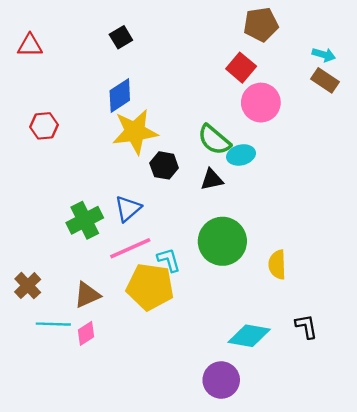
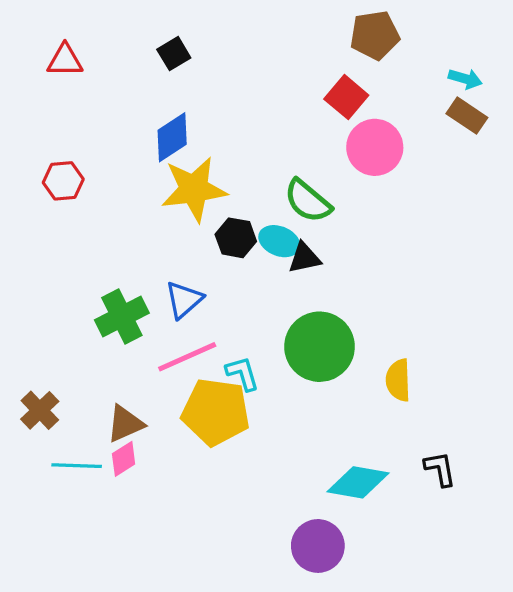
red triangle: (30, 45) -> (65, 60), moved
cyan ellipse: (241, 155) -> (279, 241), moved, turned 36
pink diamond: (86, 333) -> (124, 459), moved

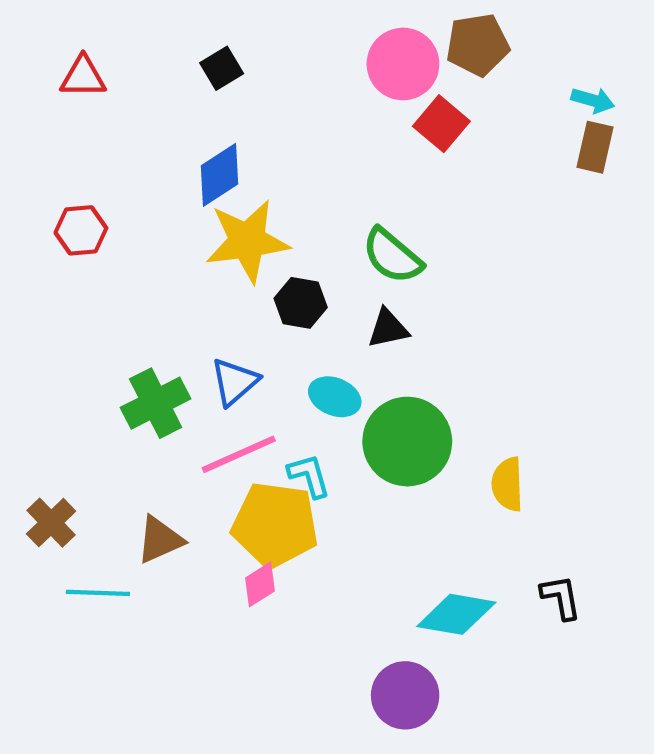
brown rectangle: (467, 116) -> (595, 147), turned 69
pink circle: (375, 147) -> (403, 64), moved
cyan ellipse: (279, 241) -> (335, 397), moved
pink diamond: (124, 459) -> (260, 584), moved

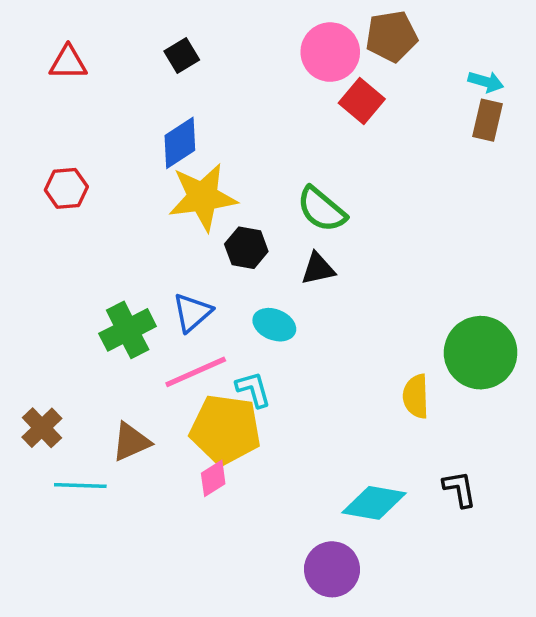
green circle: (407, 442) -> (481, 353), moved

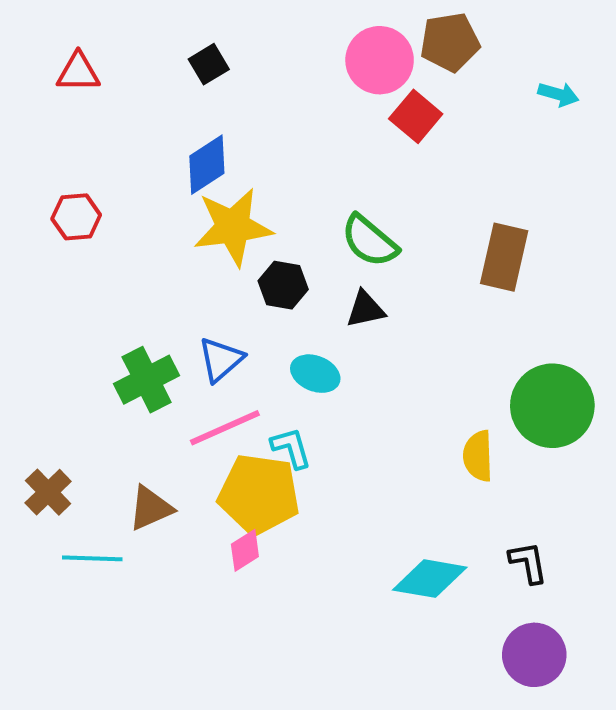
brown rectangle: (488, 120) -> (504, 257), moved, size x1.4
purple circle: (332, 569) -> (534, 655), moved

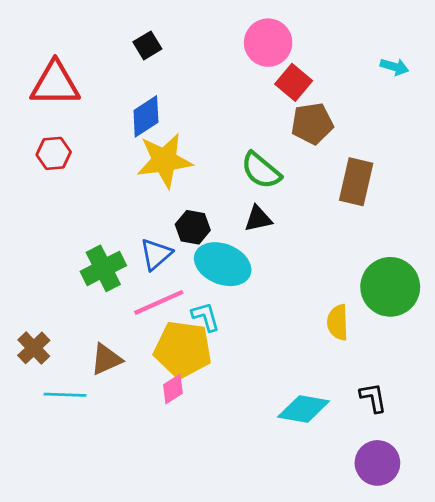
brown pentagon: (450, 42) -> (312, 124), moved
red triangle: (78, 72) -> (55, 84), moved, size x1.6
black hexagon: (283, 285) -> (193, 227), moved
cyan ellipse: (315, 374) -> (223, 264), size x1.6

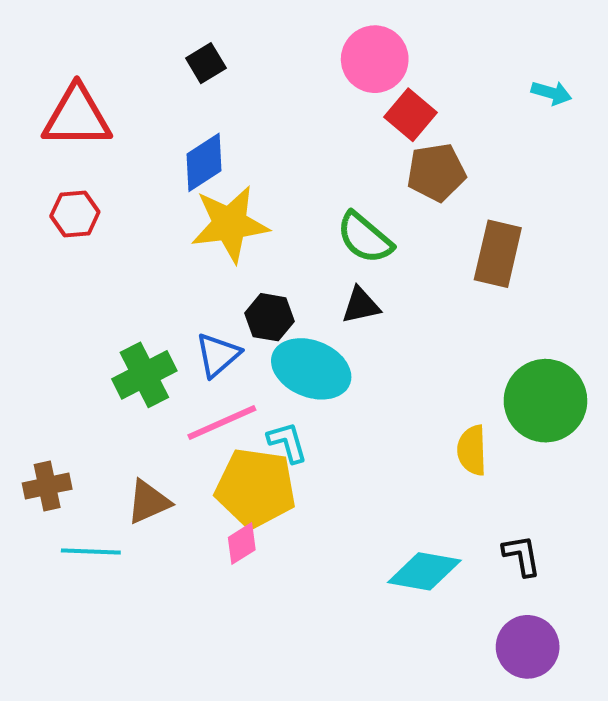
brown cross: (34, 348) -> (47, 486), turned 32

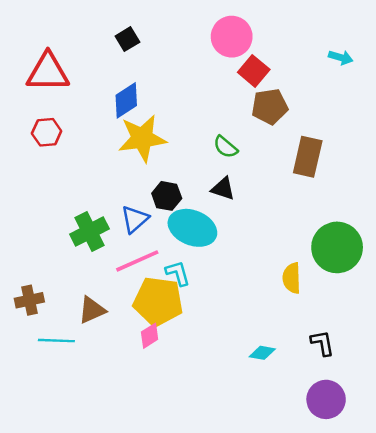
green semicircle: (365, 238) -> (226, 147), size x0.7
black triangle: (361, 305) -> (223, 189), turned 30
cyan diamond: (424, 571) -> (262, 353), size x0.6

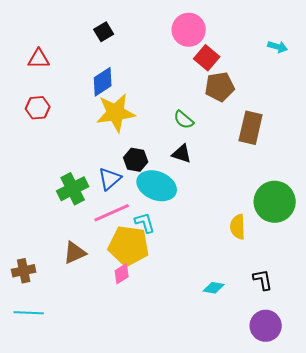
red triangle: (48, 72) -> (39, 59), size x0.6
brown cross: (29, 300) -> (24, 271), moved
cyan line: (56, 341) -> (29, 313), moved

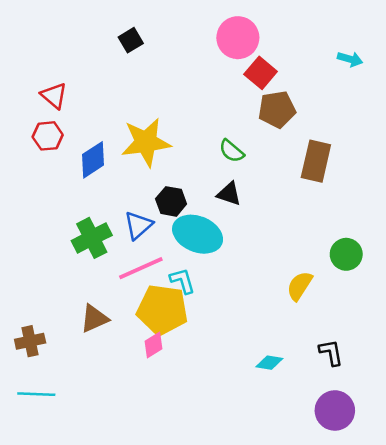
red triangle: (39, 59) -> (54, 96), moved, turned 40
blue diamond: (103, 82) -> (93, 160), moved
green circle: (275, 202) -> (346, 254), size x0.6
yellow semicircle: (238, 227) -> (300, 286), turned 35

